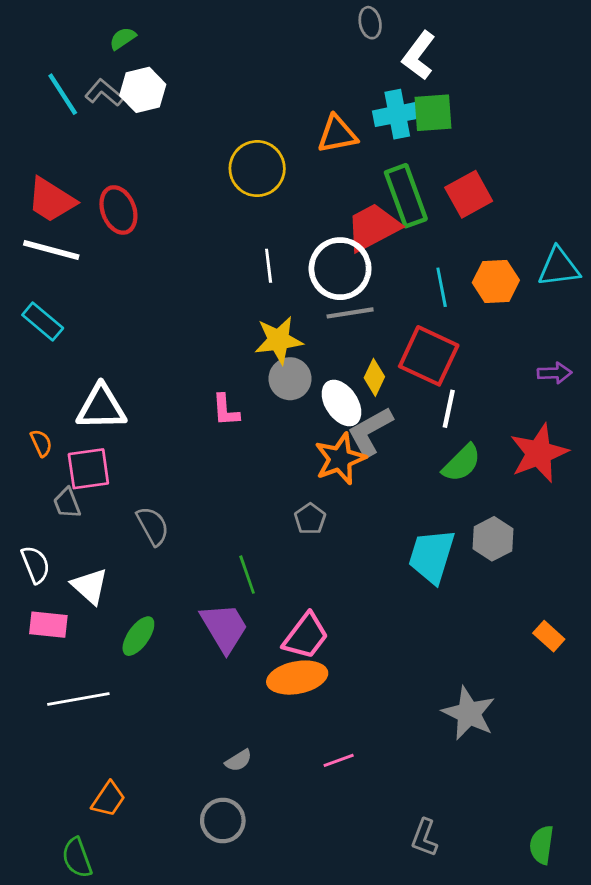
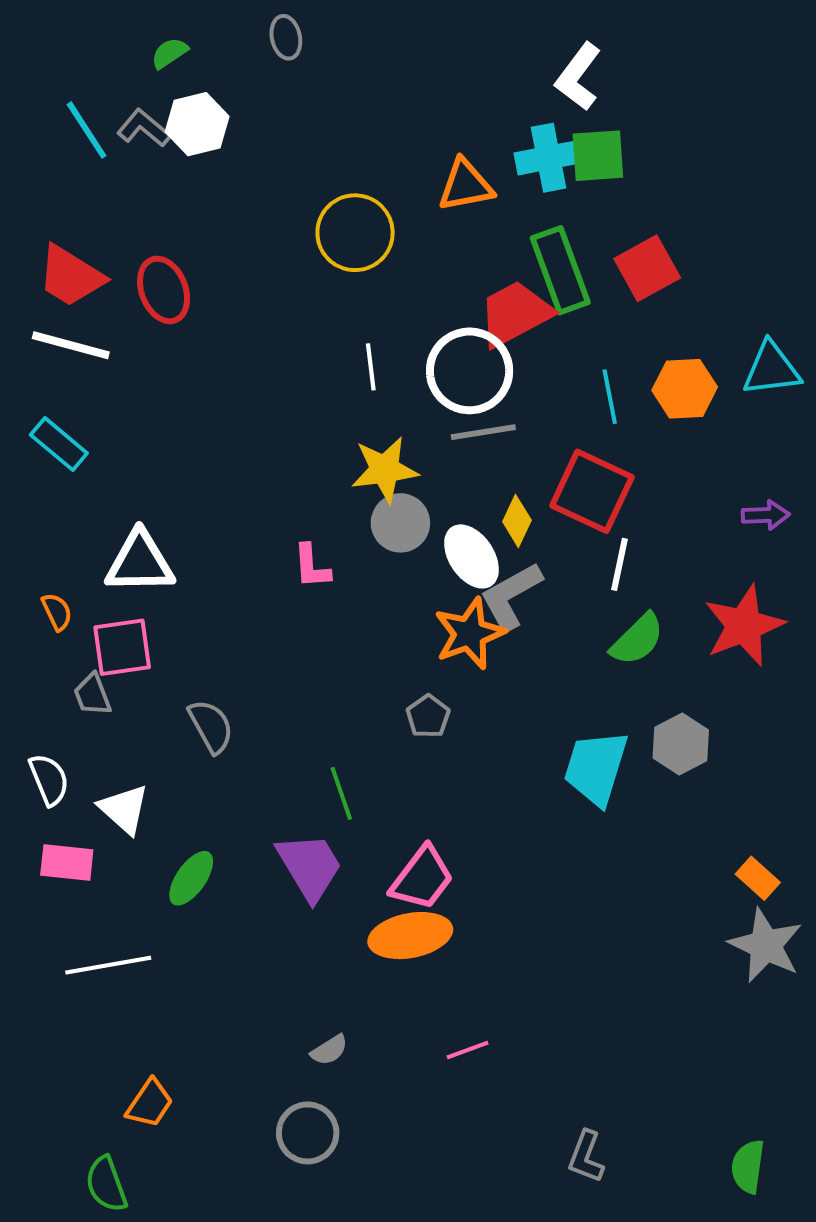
gray ellipse: (370, 23) -> (286, 37), moved
gray star: (469, 713) -> (766, 945), moved

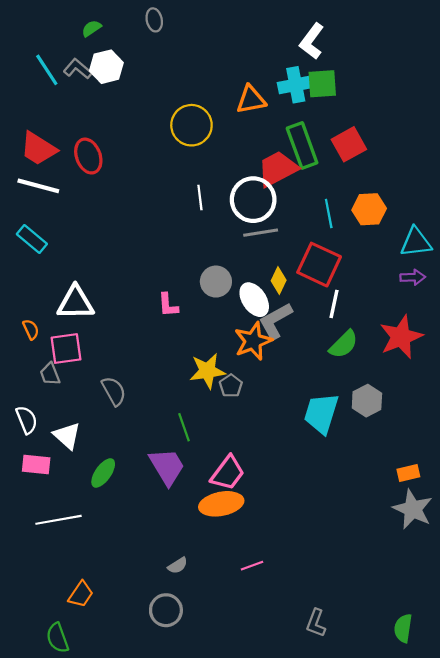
cyan triangle: (772, 369) -> (416, 242), moved
yellow star: (385, 470) -> (207, 371), moved
orange rectangle: (758, 878) -> (408, 473), turned -55

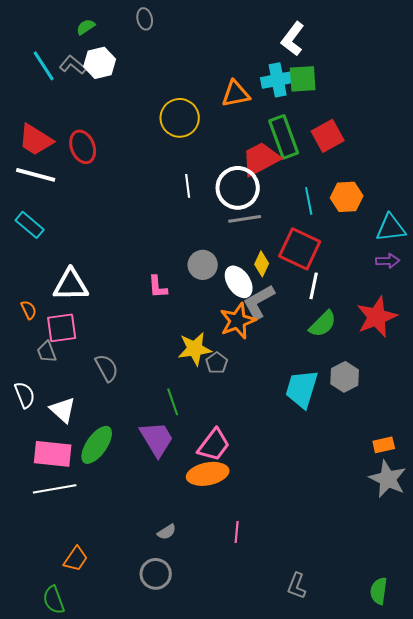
pink rectangle: (36, 464) -> (53, 454), moved, size x1.4
green ellipse: (103, 473) -> (97, 445), size x1.4
pink line: (252, 566) -> (237, 532), turned -65

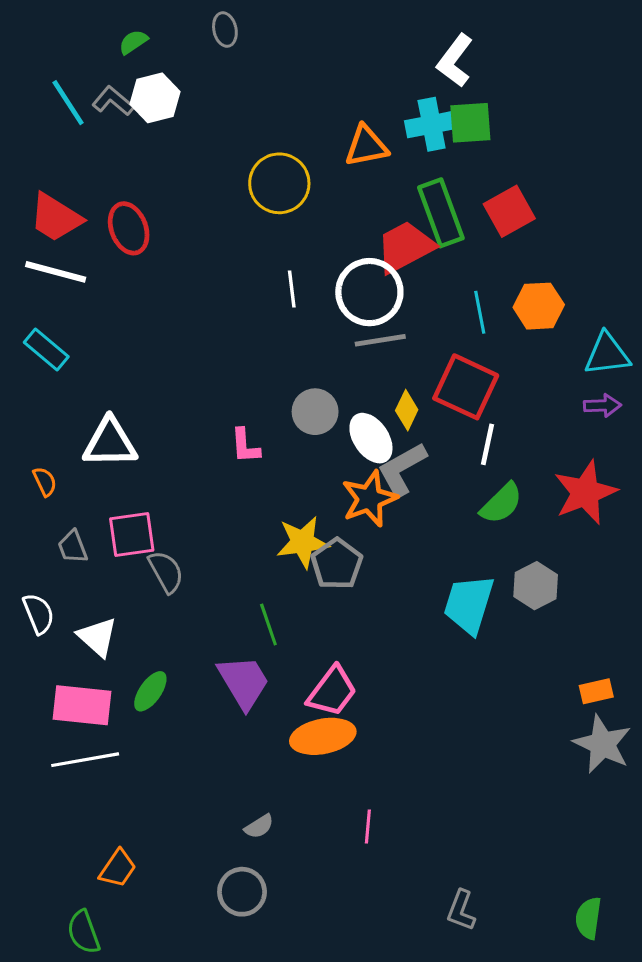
pink square: (62, 328) -> (132, 534), moved
gray pentagon: (217, 363) -> (337, 564), size x1.5
green ellipse: (97, 445) -> (150, 691), size x0.7

